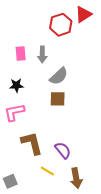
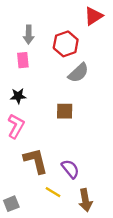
red hexagon: (61, 25) -> (66, 44), moved
gray arrow: (42, 55) -> (29, 35), moved
gray semicircle: (59, 76) -> (78, 73), moved
pink L-shape: (14, 112) -> (16, 126), turned 130

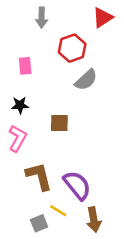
gray arrow: (29, 35) -> (42, 18), moved
brown square: (65, 111) -> (59, 123), moved
purple semicircle: (70, 169) -> (77, 185), size x1.4
gray square: (11, 204) -> (39, 223), moved

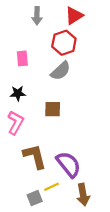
red triangle: (103, 18) -> (74, 16), moved
gray semicircle: (86, 80) -> (61, 71), moved
yellow line: (58, 211) -> (52, 187), turned -56

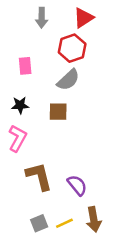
brown square: (53, 109) -> (58, 112), moved
purple semicircle: (68, 164) -> (77, 185), size x0.7
yellow line: (52, 187) -> (64, 223), moved

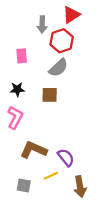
gray arrow: (42, 18) -> (42, 25), moved
brown L-shape: (39, 176) -> (33, 150), turned -52
gray square: (39, 223) -> (24, 186), moved, turned 32
yellow line: (64, 223) -> (51, 176), moved

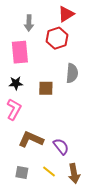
gray arrow: (42, 25) -> (29, 23), moved
pink rectangle: (22, 56) -> (20, 52), size x1.6
gray semicircle: (58, 68) -> (72, 73), moved, turned -42
yellow line: (51, 176) -> (49, 171), moved, turned 64

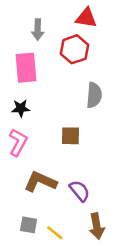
red triangle: (66, 14) -> (86, 18), turned 42
brown square: (46, 88) -> (70, 136), moved
yellow line: (49, 171) -> (55, 233), moved

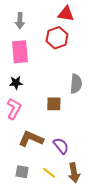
gray arrow: (38, 30) -> (20, 21), moved
gray semicircle: (94, 95) -> (76, 84), moved
yellow line: (55, 233) -> (49, 173), moved

